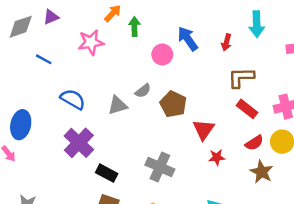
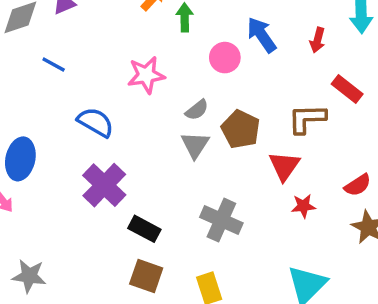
pink star: (91, 42) -> (146, 75), moved
brown L-shape: (241, 77) -> (307, 119), moved
gray triangle: (118, 105) -> (195, 145), moved, turned -40
red rectangle: (247, 109) -> (347, 89), moved

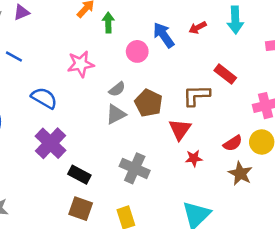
red arrow: (317, 40) -> (198, 28), moved, turned 48
gray triangle: (195, 145) -> (116, 114), turned 30

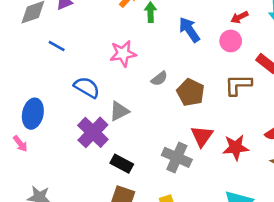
blue arrow: (164, 35) -> (189, 30), moved
pink circle: (137, 51) -> (231, 41), moved
gray triangle: (116, 114) -> (119, 111), moved
red triangle: (180, 129) -> (202, 136), moved
red star: (194, 158) -> (236, 147), size x1.5

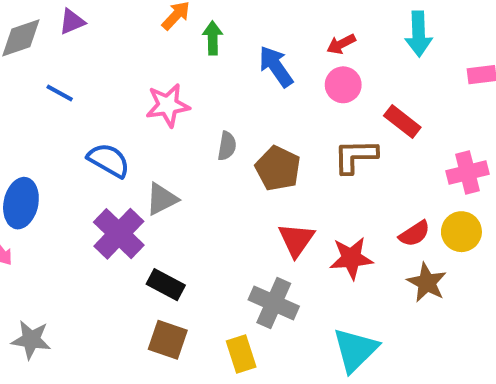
red arrow: (239, 17) -> (341, 44), moved
gray semicircle: (159, 79) -> (227, 146), turned -42
gray cross: (177, 157) -> (274, 303), moved

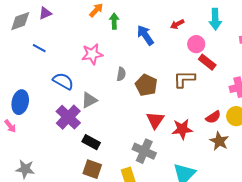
pink circle: (343, 85) -> (196, 44), moved

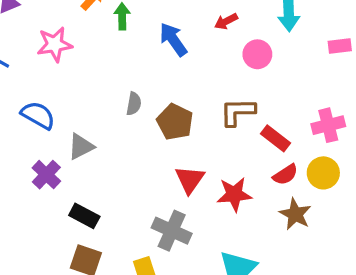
pink star: (92, 54) -> (55, 44), moved
red rectangle: (207, 62) -> (275, 138), moved
purple cross: (68, 117) -> (46, 175), size x0.7

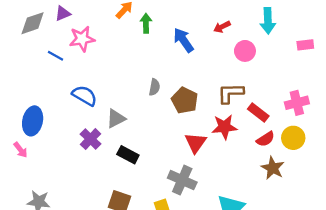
pink star: (55, 44) -> (82, 39), moved
red star: (234, 194) -> (224, 127), moved
black rectangle: (84, 216) -> (128, 155), moved

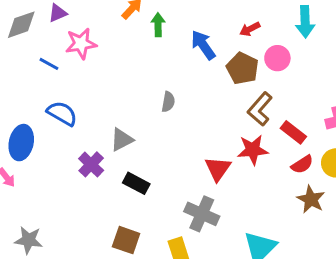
brown L-shape: (230, 93) -> (260, 109), turned -48
blue semicircle: (84, 96) -> (62, 113), moved
brown pentagon: (185, 100) -> (242, 68), moved

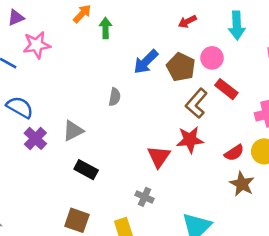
red arrow: (250, 29) -> (187, 22), moved
blue arrow: (203, 45) -> (146, 62), moved, turned -100
red rectangle: (293, 132) -> (226, 89), moved
purple cross: (91, 164) -> (35, 138), moved
gray cross: (202, 214) -> (144, 197), size x0.6

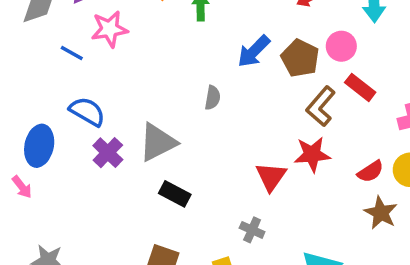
gray triangle: (73, 131) -> (158, 142), size x1.4

